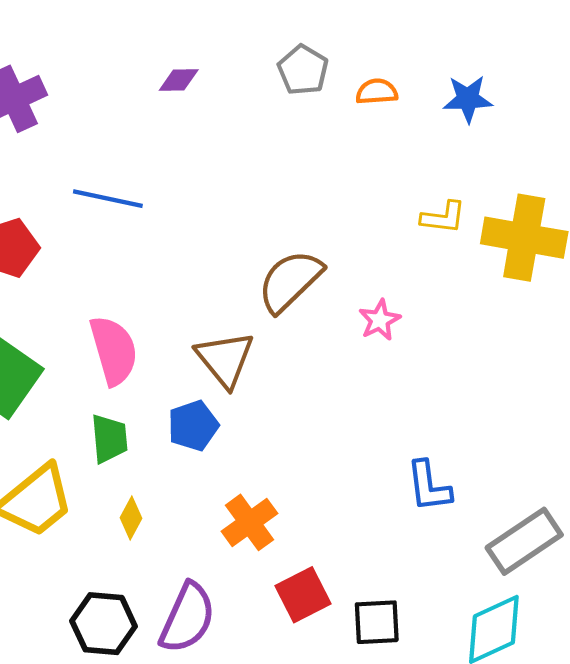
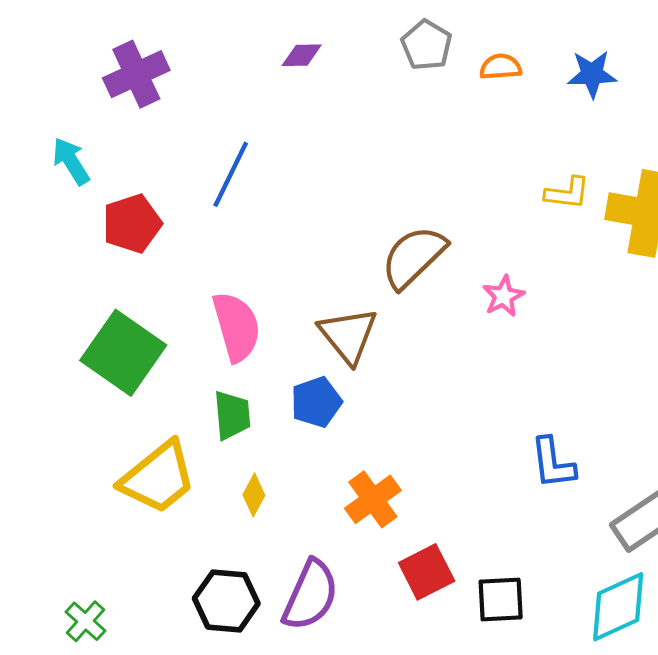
blue line: (108, 199) -> (231, 174), turned -76

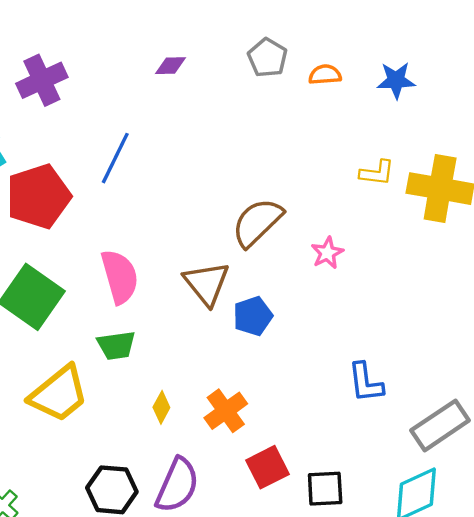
red pentagon: (132, 224) -> (38, 196), size x1.4
blue pentagon: (316, 402) -> (253, 316), moved
green trapezoid: (232, 415) -> (116, 345), turned 87
yellow diamond: (254, 495) -> (161, 407), moved

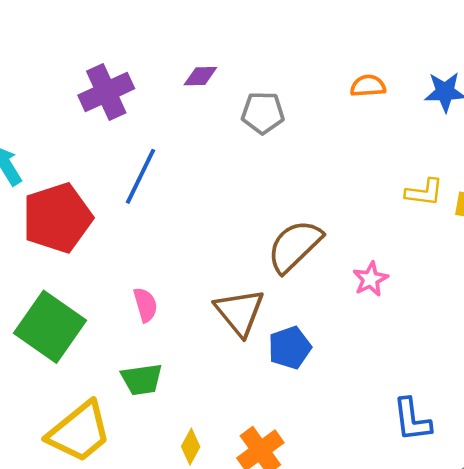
gray pentagon: (267, 58) -> (263, 113), moved, turned -30
purple cross: (42, 80) -> (106, 92), moved
pink semicircle: (120, 277) -> (145, 305), size x0.6

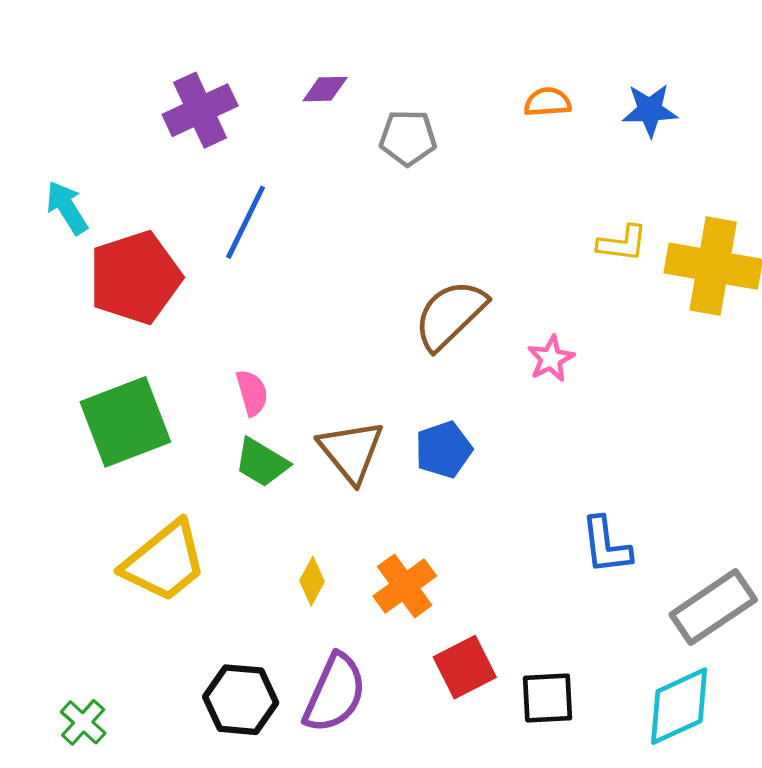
brown triangle: (240, 312) -> (351, 451), moved
green square: (50, 327) -> (125, 422), turned 34
green trapezoid: (142, 379) -> (262, 463), moved, turned 39

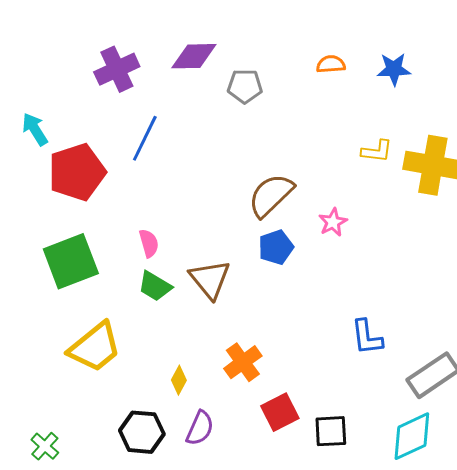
purple diamond: (325, 89) -> (194, 56), size x1.6
blue pentagon: (444, 450) -> (276, 247), moved
yellow diamond: (312, 581) -> (179, 380), moved
purple semicircle: (335, 693) -> (200, 428), size x0.7

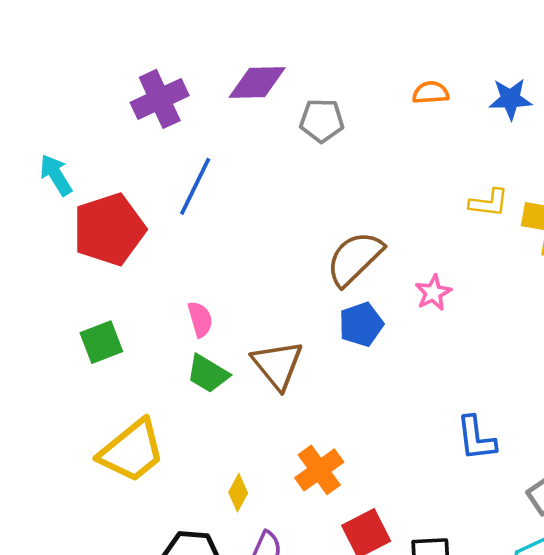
green square: (71, 261) -> (101, 342), size x0.6

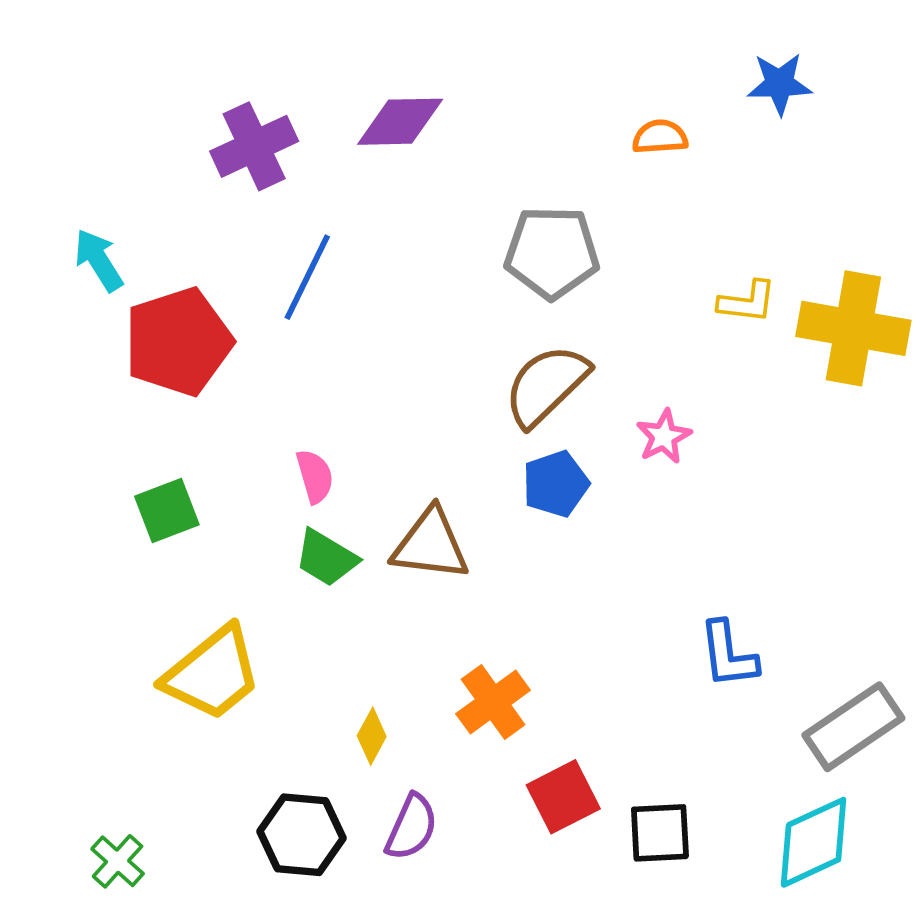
blue star: (510, 99) -> (779, 84), moved
gray pentagon: (322, 120) -> (552, 253), moved, size x1.4
brown triangle: (277, 365) -> (430, 545), turned -44

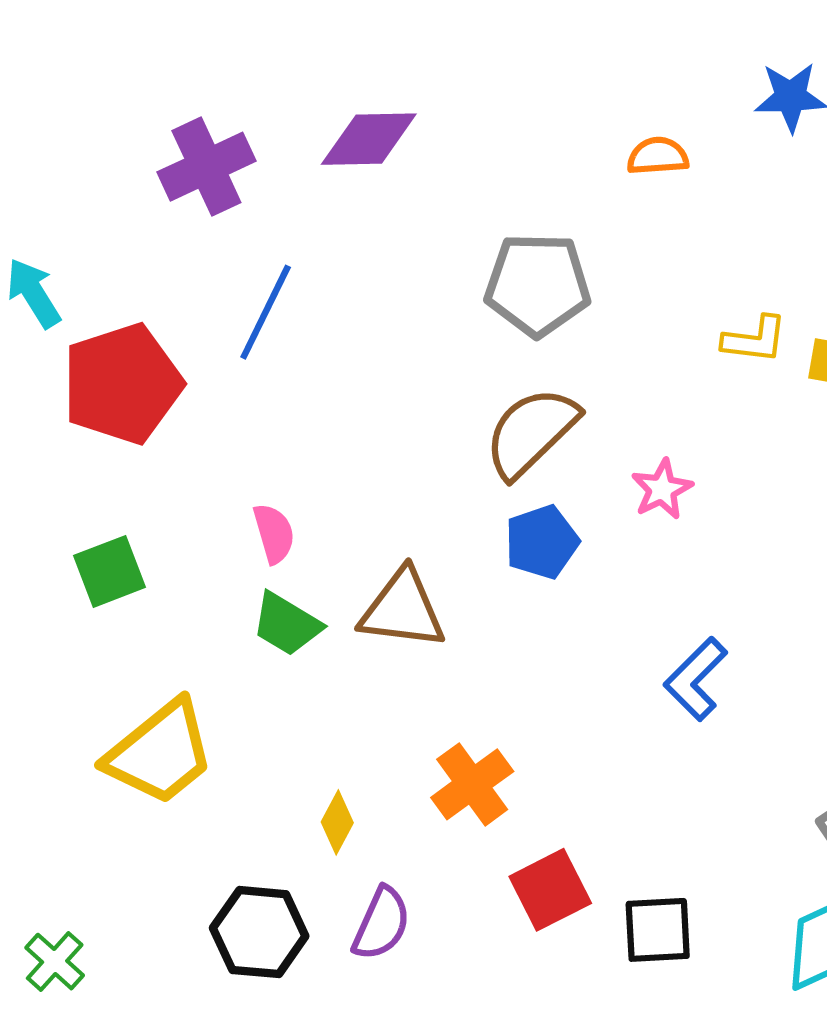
blue L-shape: (728, 655) -> (696, 679), moved, turned 52

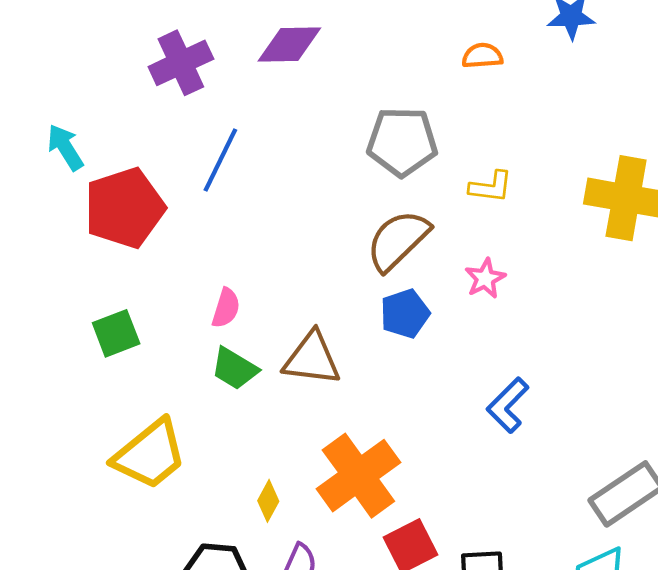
yellow L-shape: (755, 339) -> (491, 187), moved
pink semicircle: (274, 533) -> (226, 308), turned 33
orange cross: (472, 784) -> (358, 476), size x1.5

